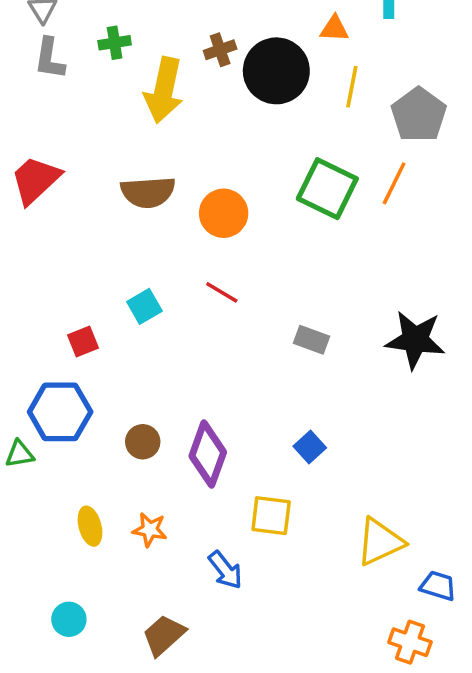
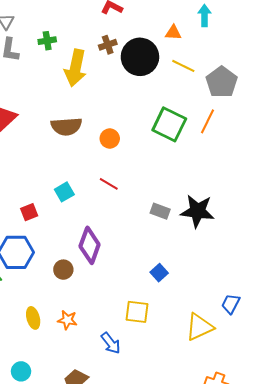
yellow line: (352, 87) -> (183, 66), turned -75
orange circle: (224, 213) -> (110, 139), size x0.7
black star: (415, 340) -> (197, 211), moved
purple diamond: (208, 454) -> (90, 245), moved
blue trapezoid: (438, 586) -> (231, 304), moved, turned -80

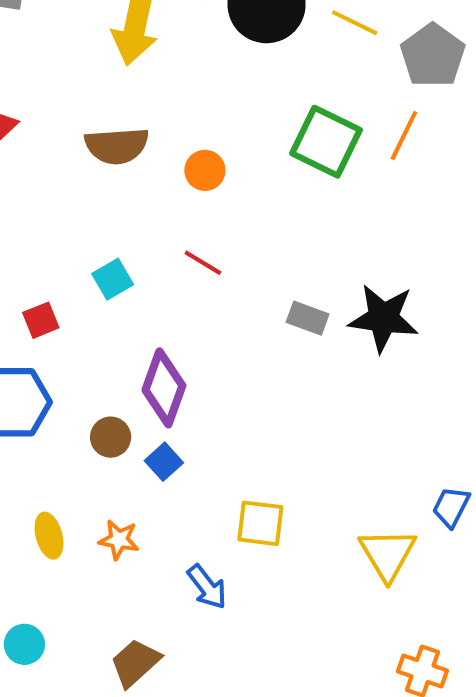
blue square: (159, 273) -> (164, 462), moved
yellow triangle: (199, 327) -> (388, 554), turned -36

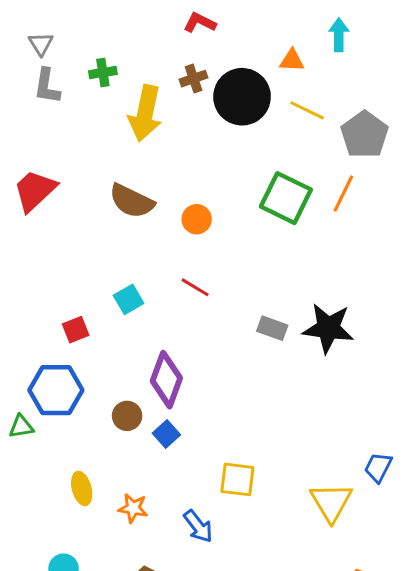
brown semicircle: (117, 146) -> (132, 201), turned 30
orange star: (119, 540) -> (133, 508), moved

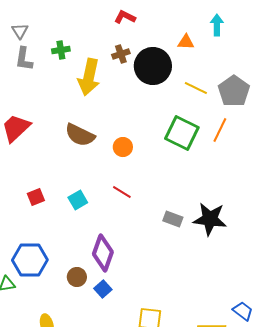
yellow line: (307, 110) -> (196, 88), moved
red square: (76, 330) -> (36, 197), moved
blue trapezoid: (378, 467) -> (243, 311), turned 100

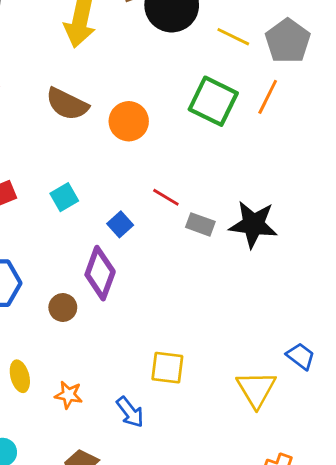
orange circle: (123, 147) -> (129, 121), size x1.4
red line: (122, 192) -> (166, 197), moved
blue square: (103, 289) -> (120, 224), moved

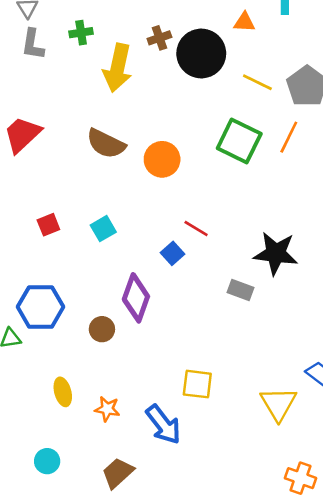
blue square: (120, 224) -> (173, 253), moved
gray rectangle: (200, 224) -> (240, 290), moved
blue arrow: (130, 412) -> (163, 425), size x1.4

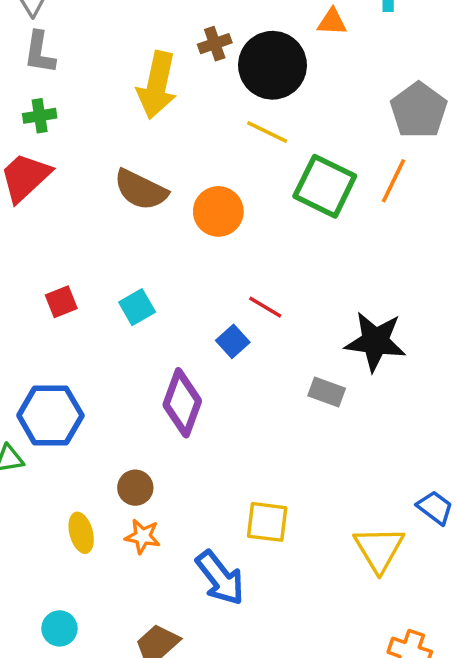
green cross: (81, 33) -> (40, 116), moved
yellow line: (257, 82) -> (267, 132), moved
brown circle: (102, 329) -> (135, 488), moved
orange star: (107, 409) -> (143, 536), moved

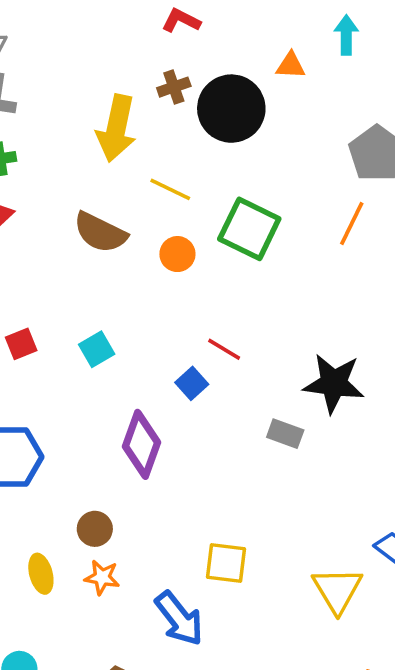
yellow line: (267, 132) -> (170, 189), moved
green square: (325, 186) -> (249, 229), moved
orange circle: (218, 211) -> (177, 254), size x0.7

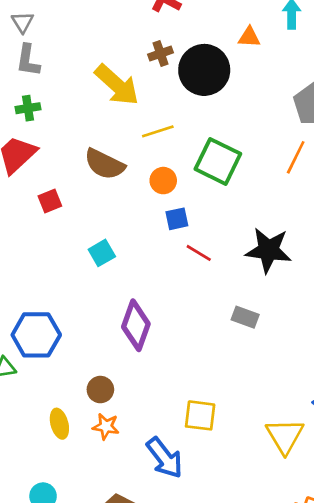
yellow arrow: (116, 128) -> (117, 85), turned -60
yellow line: (170, 189) -> (158, 131), turned -44
red square: (21, 344) -> (50, 201), moved
blue square: (192, 383) -> (177, 219), moved, turned 30
black star: (334, 383) -> (268, 250), moved

